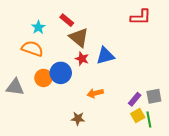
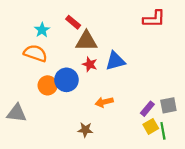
brown triangle: (79, 37) -> (86, 41), turned -40
gray triangle: (15, 87) -> (17, 113), moved

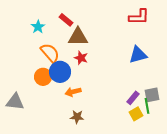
orange semicircle: (35, 53) -> (50, 53), moved, turned 30
blue triangle: (115, 61) -> (138, 55), moved
orange arrow: (104, 102) -> (73, 92), moved
green line: (163, 131) -> (147, 106), moved

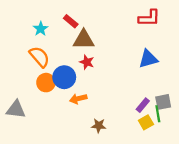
orange semicircle: (50, 53) -> (39, 57), moved
brown star: (77, 117) -> (99, 126), moved

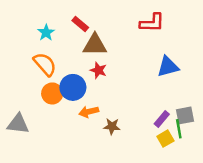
red L-shape: (149, 18) -> (152, 23), moved
brown star: (99, 126) -> (112, 126), moved

